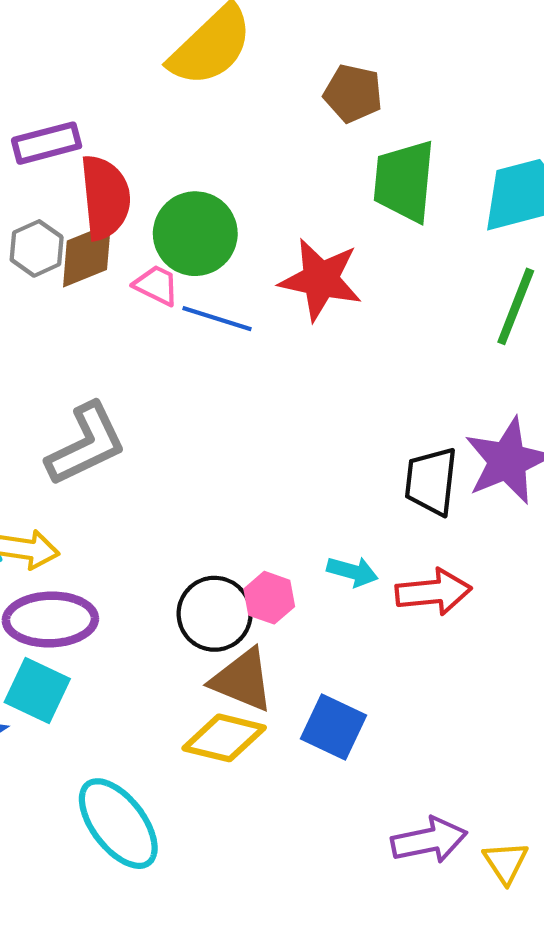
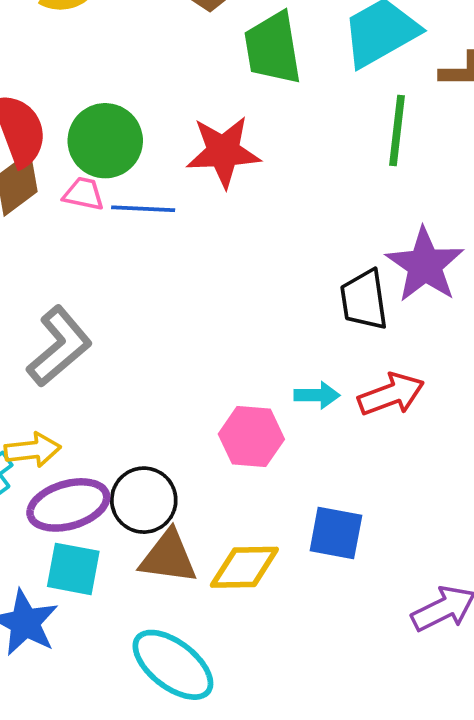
pink hexagon: (269, 598) -> (251, 437), size x1.4
black circle: (215, 614) -> (144, 500), moved
brown triangle: (242, 680) -> (168, 557), moved

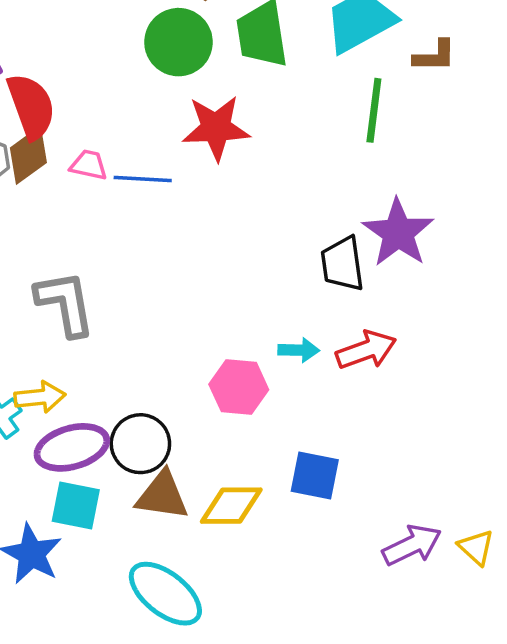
green circle: (105, 141) -> (178, 42), moved
gray L-shape: (59, 346) -> (65, 303), turned -60

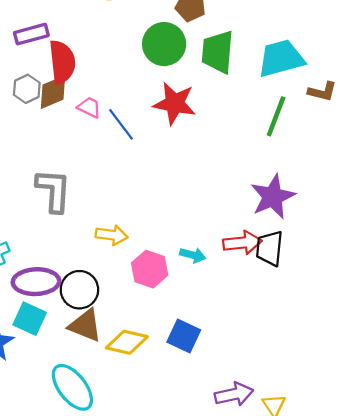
blue line: (143, 179) -> (121, 124), turned 36
black trapezoid: (342, 264) -> (269, 248), moved
red arrow: (366, 350) -> (242, 243), moved
yellow arrow: (40, 397) -> (112, 235), moved

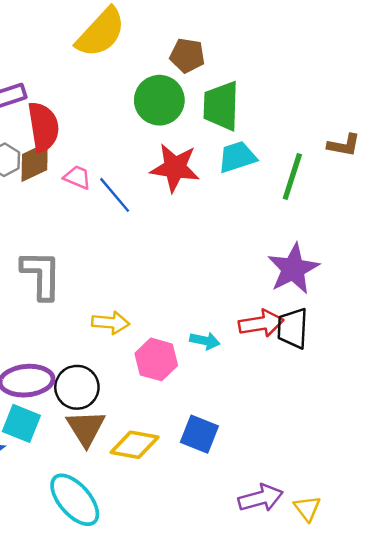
cyan trapezoid: (281, 58) -> (237, 157), moved, size x0.7
brown triangle: (85, 326) -> (86, 428), turned 39

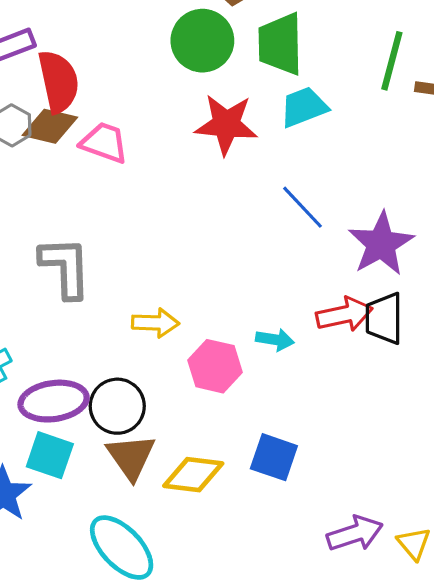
brown diamond: (35, 162) -> (50, 126), turned 42
green line: (292, 176) -> (392, 61), moved
pink trapezoid: (77, 177) -> (104, 143), size x1.4
blue line: (115, 195) -> (303, 207), moved

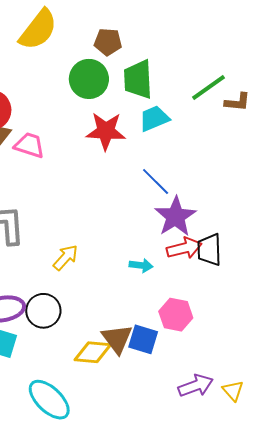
green line: (392, 61) -> (209, 88), turned 42
purple star: (381, 244) -> (175, 217), moved
yellow arrow: (155, 323) -> (66, 258), turned -48
pink hexagon: (215, 366) -> (176, 315), moved
brown triangle: (131, 457) -> (117, 339), moved

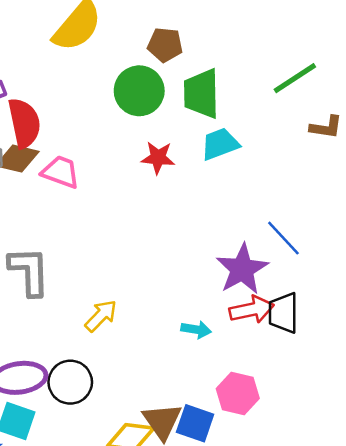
green line: (209, 88) -> (295, 78), moved
red star: (106, 131) -> (158, 158), size x0.7
blue line: (156, 182) -> (283, 238), moved

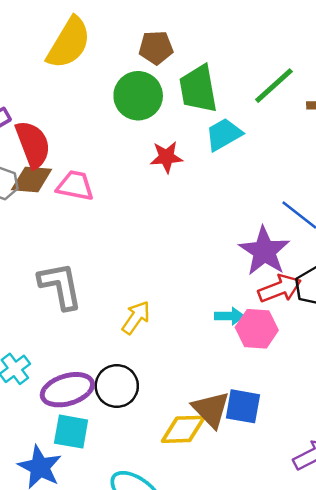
green line: (295, 78) -> (274, 86), moved
pink hexagon: (238, 393) -> (257, 329), moved

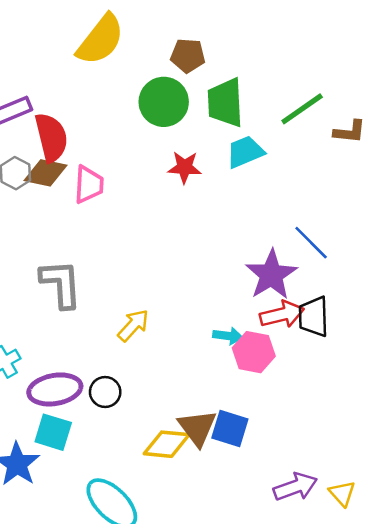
pink trapezoid: (75, 186) -> (89, 185), turned 75
black circle: (117, 386) -> (105, 392), size x0.7

